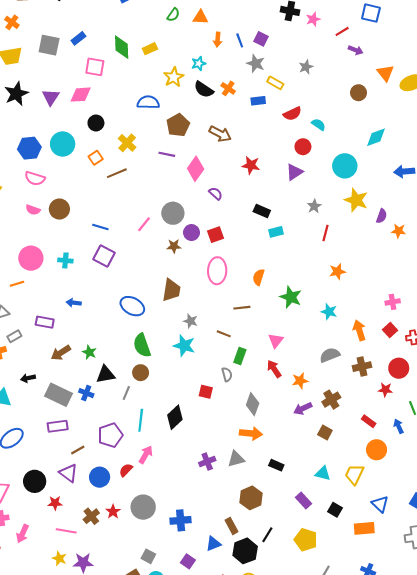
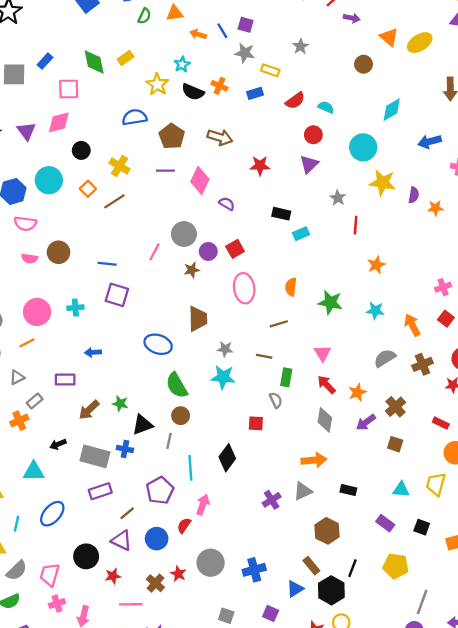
orange arrow: (218, 40) -> (198, 34), turned 112
gray diamond: (253, 404) -> (325, 420), moved

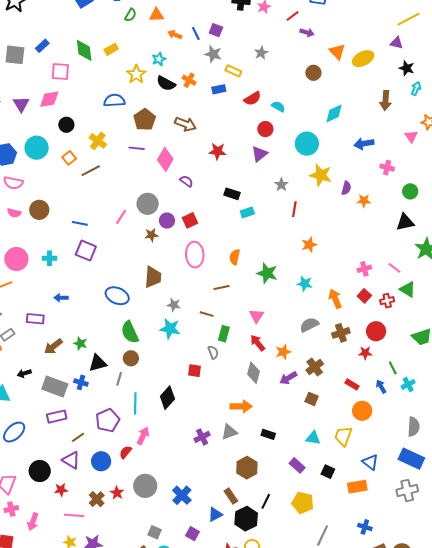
blue cross: (254, 570) -> (182, 495), turned -36

